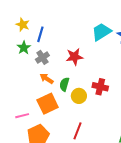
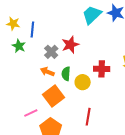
gray cross: (42, 57) -> (51, 52), moved

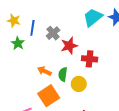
gray cross: (51, 52) -> (53, 33), moved
red cross: (102, 69) -> (90, 59), moved

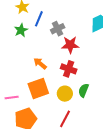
red cross: (90, 59) -> (69, 69), moved
green semicircle: (63, 74) -> (84, 90), moved
yellow circle: (79, 84) -> (65, 94), moved

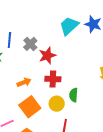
orange arrow: (40, 63) -> (24, 82), turned 136

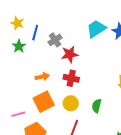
green semicircle: (74, 95) -> (97, 106), moved

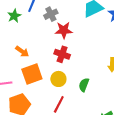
orange arrow: (42, 77) -> (22, 51), moved, turned 40

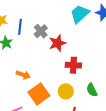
red cross: (62, 54) -> (73, 65), moved
green semicircle: (84, 85) -> (92, 90), turned -32

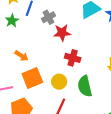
green semicircle: (92, 90) -> (85, 86), size x1.5

